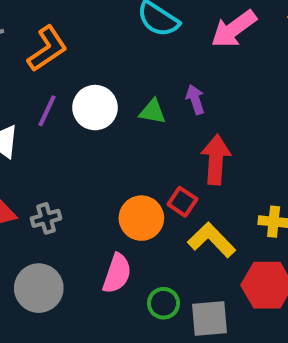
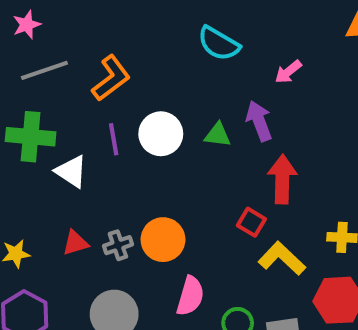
pink arrow: (234, 29) -> (288, 72), moved, size x0.6
purple arrow: (195, 99) -> (259, 121), size x1.4
purple line: (47, 111) -> (114, 139), turned -32
orange circle: (141, 218) -> (163, 240), moved

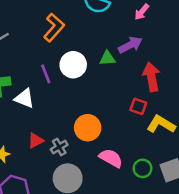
orange L-shape: (111, 78) -> (54, 28), moved
purple arrow: (259, 121) -> (130, 45), turned 95
gray cross: (118, 245) -> (59, 147), moved
pink semicircle: (190, 296) -> (111, 158), turned -65

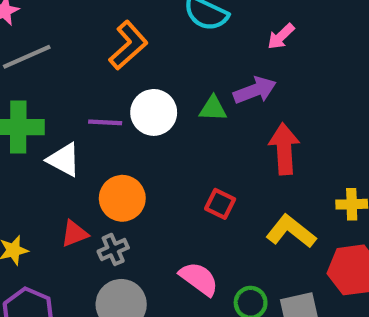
purple line: (46, 74) -> (105, 122), turned -72
red square: (138, 106) -> (220, 204), moved
orange circle: (88, 128) -> (122, 198), moved

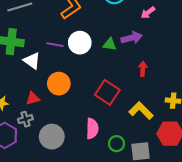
red arrow: (284, 149) -> (143, 69), size x0.6
red square: (220, 204) -> (107, 92), size x1.6
gray cross: (113, 249) -> (25, 119), moved
pink semicircle: (199, 279) -> (92, 129), turned 48

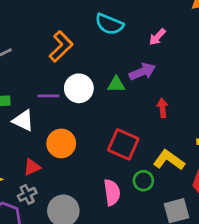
green circle: (117, 144) -> (143, 181), moved

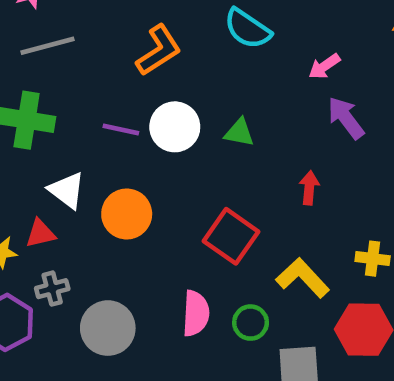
purple arrow: (142, 72) -> (346, 118), moved, turned -115
white triangle: (23, 121) -> (67, 190), moved
red triangle: (32, 167) -> (40, 234), moved
green circle: (143, 181) -> (251, 323), moved

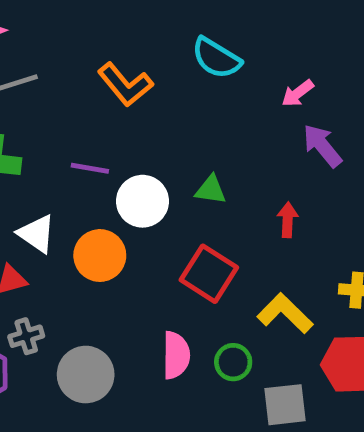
orange L-shape: (159, 50) -> (125, 85), turned 86
white circle: (175, 127) -> (143, 201), moved
green triangle: (239, 133) -> (211, 190), moved

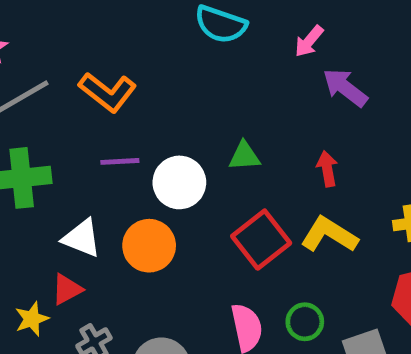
orange L-shape: (125, 85) -> (108, 92), moved
red square: (209, 274) -> (261, 240), turned 32
yellow L-shape: (285, 313) -> (329, 235), moved

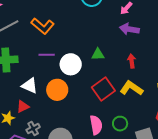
purple arrow: (345, 88) -> (129, 29), moved, turned -30

